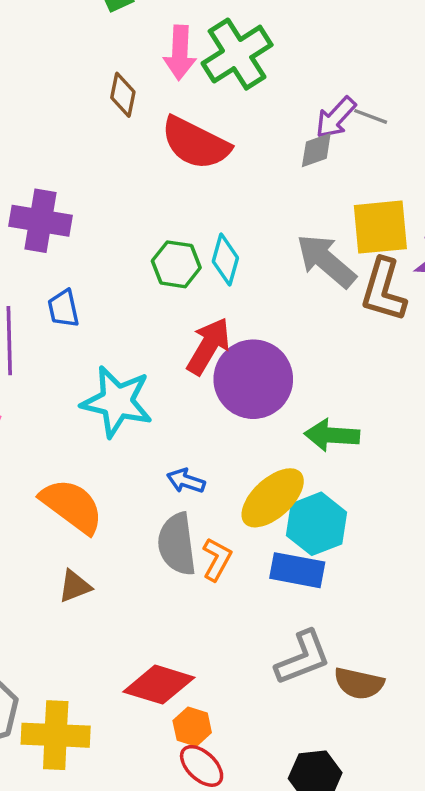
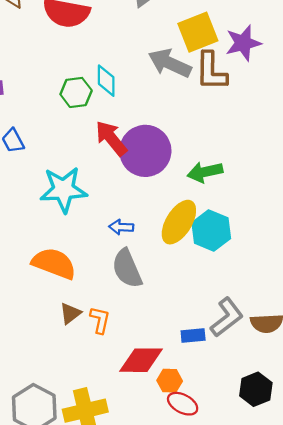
red arrow: (208, 346) -> (111, 138), turned -54
orange L-shape: (217, 559) -> (100, 320), moved
blue rectangle: (297, 570) -> (193, 335), moved, size x0.7

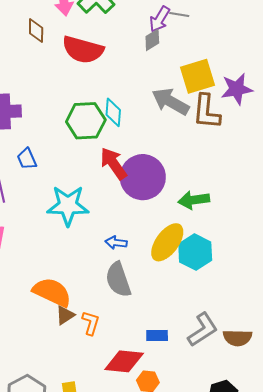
green hexagon: (76, 92) -> (86, 121), size x1.4
orange semicircle: (54, 263) -> (52, 292), moved
blue rectangle: (193, 335) -> (157, 336), moved

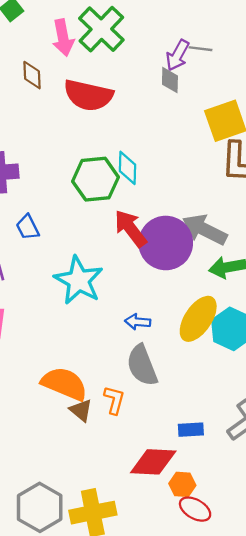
gray diamond: (152, 40) -> (170, 80), turned -55
gray arrow: (171, 102) -> (205, 230), moved
cyan star: (68, 206) -> (79, 280), turned 30
brown triangle: (65, 315) -> (81, 410), turned -45
orange L-shape: (91, 323) -> (114, 400), moved

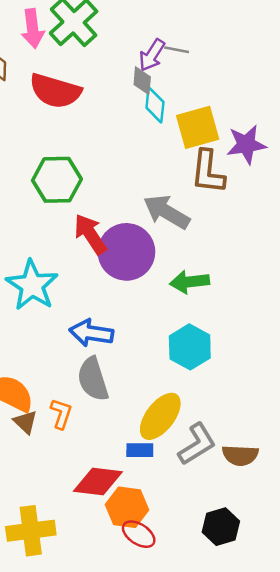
cyan diamond: (127, 168) -> (155, 105), moved
gray arrow: (205, 230) -> (167, 212), moved
yellow ellipse: (198, 319) -> (160, 416), moved
blue arrow: (138, 322) -> (91, 333), size x1.6
orange hexagon: (182, 484) -> (127, 507), size x1.5

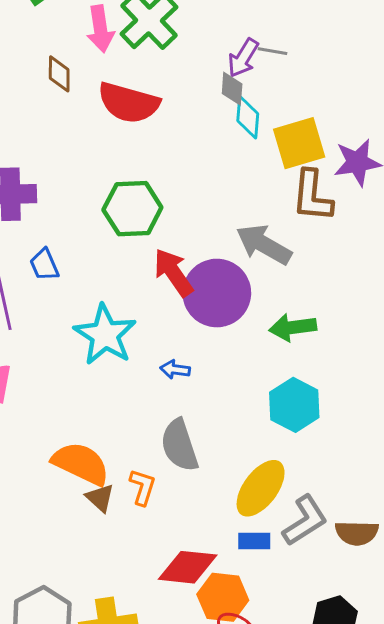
blue arrow: (91, 333) -> (175, 370), moved, size x0.6
blue rectangle: (140, 450) -> (254, 541), moved

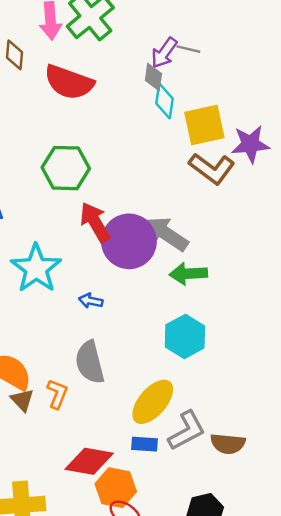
brown L-shape: (312, 196) -> (212, 168), turned -63
gray arrow: (264, 245) -> (166, 234), moved

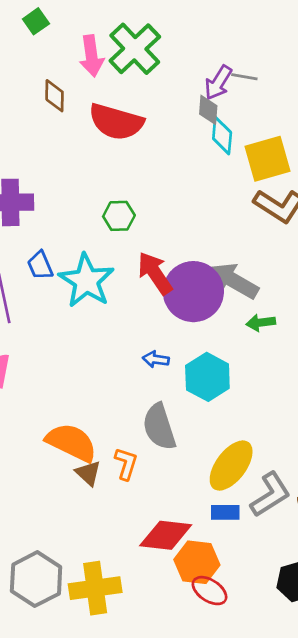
green hexagon: (66, 168) -> (119, 216), size x0.6
cyan star: (36, 268) -> (86, 281), moved
green arrow: (188, 274) -> (261, 323), size x0.7
cyan hexagon: (185, 336) -> (207, 377), moved

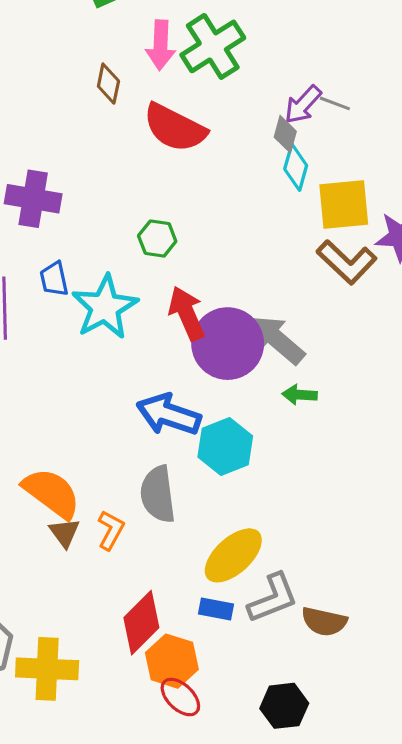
blue arrow: (156, 359) -> (169, 415), size x2.0
red diamond: (166, 535) -> (141, 623), turned -62

